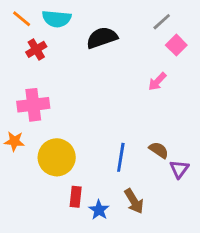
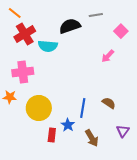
cyan semicircle: (57, 19) -> (48, 46), moved
gray line: (162, 22) -> (96, 15), moved, turned 32
red cross: (36, 49) -> (25, 34), size x1.5
purple triangle: (179, 169) -> (123, 131), moved
blue star: (99, 210) -> (68, 125), moved

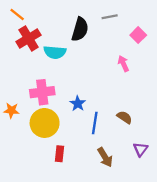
black semicircle: (70, 26) -> (80, 29), turned 125
pink arrow: (108, 56) -> (123, 64), turned 112
pink cross: (23, 72) -> (42, 92), moved
blue star: (68, 125) -> (78, 104), moved

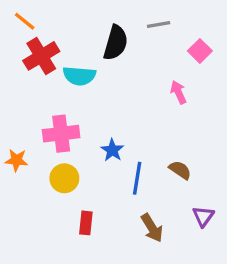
yellow circle: (45, 123) -> (64, 178), size x0.7

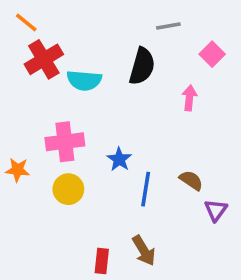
black semicircle: (116, 43) -> (142, 66), moved
pink arrow: (178, 92) -> (189, 98), turned 30
purple triangle: (203, 216) -> (216, 210), moved
red rectangle: (86, 223) -> (102, 261), moved
brown arrow: (152, 228) -> (144, 251), moved

